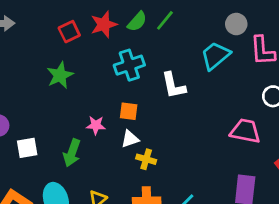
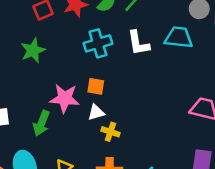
cyan trapezoid: (215, 56) -> (179, 37), turned 44
white L-shape: (173, 85) -> (138, 43), moved
pink star: (96, 125) -> (65, 98), size x1.6

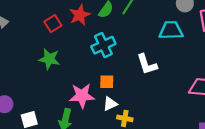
white L-shape: (138, 43) -> (147, 64), moved
green star: (33, 50) -> (49, 59), turned -30

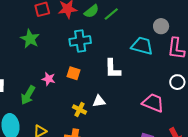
pink star: (82, 96) -> (48, 79), size x0.6
white triangle: (110, 104) -> (99, 101), moved

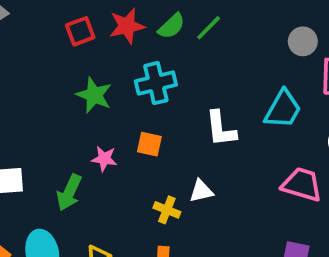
green star: (30, 39) -> (94, 95), moved
cyan trapezoid: (142, 46) -> (283, 109), moved, turned 110

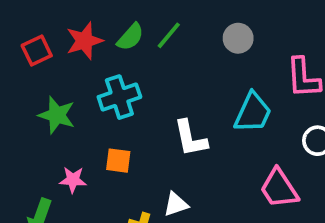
gray circle: (303, 41) -> (238, 38), moved
pink trapezoid: (302, 184) -> (279, 188), turned -135

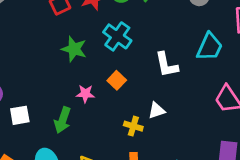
cyan cross: (119, 97) -> (117, 36), turned -36
orange square: (118, 161) -> (117, 80), turned 36

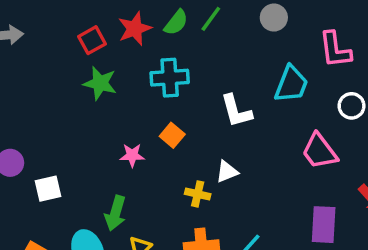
cyan cross: (117, 36) -> (170, 78), turned -36
green star: (74, 49) -> (100, 83), moved
green arrow: (63, 120) -> (115, 213), moved

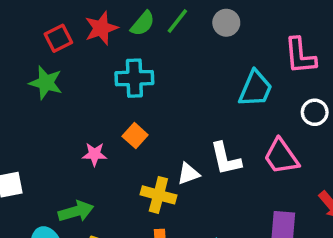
gray circle: (274, 18) -> (226, 23), moved
green star: (100, 83) -> (46, 83), moved
white L-shape: (236, 111) -> (226, 159), moved
yellow cross: (198, 194) -> (158, 195), size x1.4
green arrow: (115, 213) -> (76, 211), turned -124

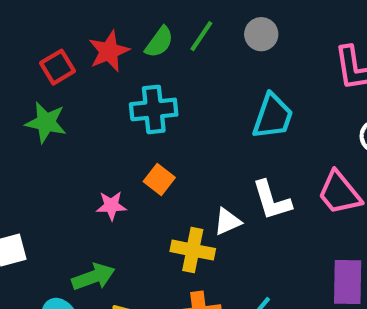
cyan trapezoid: (255, 89) -> (273, 116), moved

